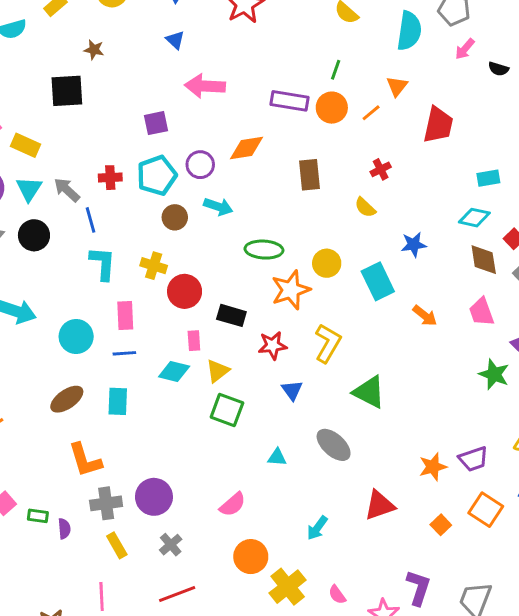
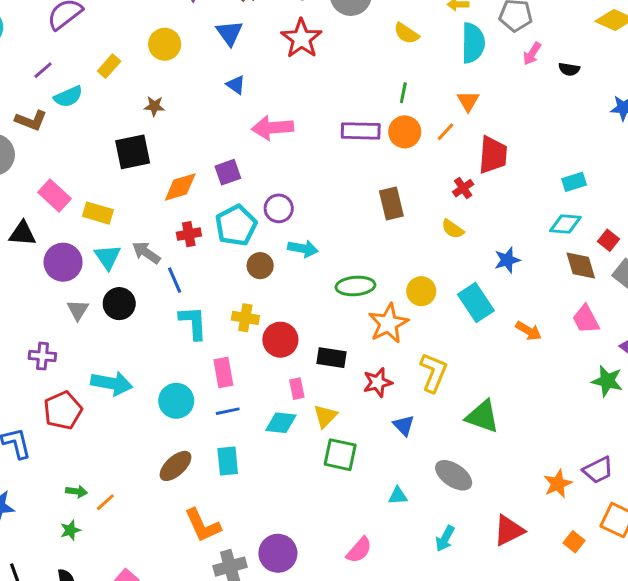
red trapezoid: (438, 125) -> (493, 155), moved
orange diamond: (247, 148) -> (180, 187), moved
cyan arrow: (317, 528) -> (445, 539), moved

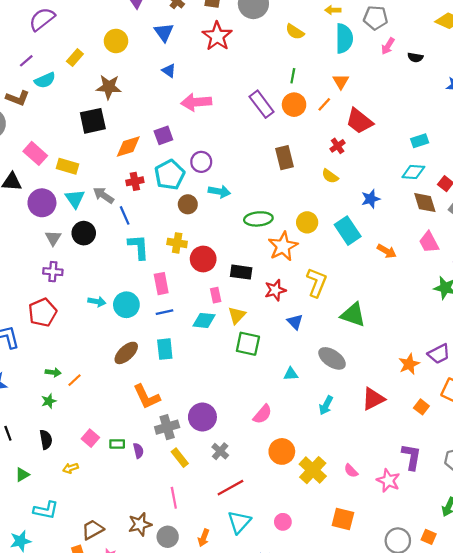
brown star: (154, 106) -> (109, 87), size x1.6
purple rectangle: (361, 131) -> (262, 104), turned 52
red trapezoid: (493, 155) -> (359, 121), turned 124
purple cross: (42, 356) -> (53, 272), moved
cyan arrow: (112, 383) -> (97, 302), moved, size x0.6

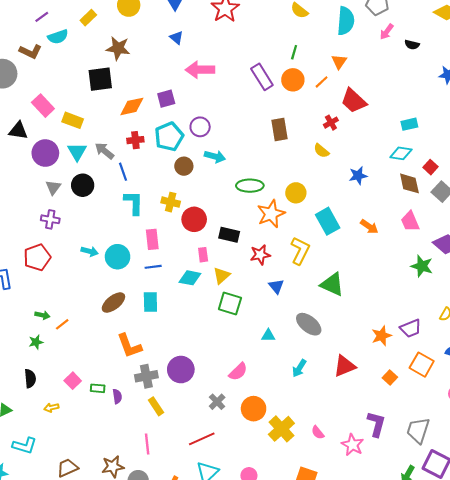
cyan rectangle: (348, 231) -> (328, 221), moved
gray cross: (220, 451) -> (217, 402), moved

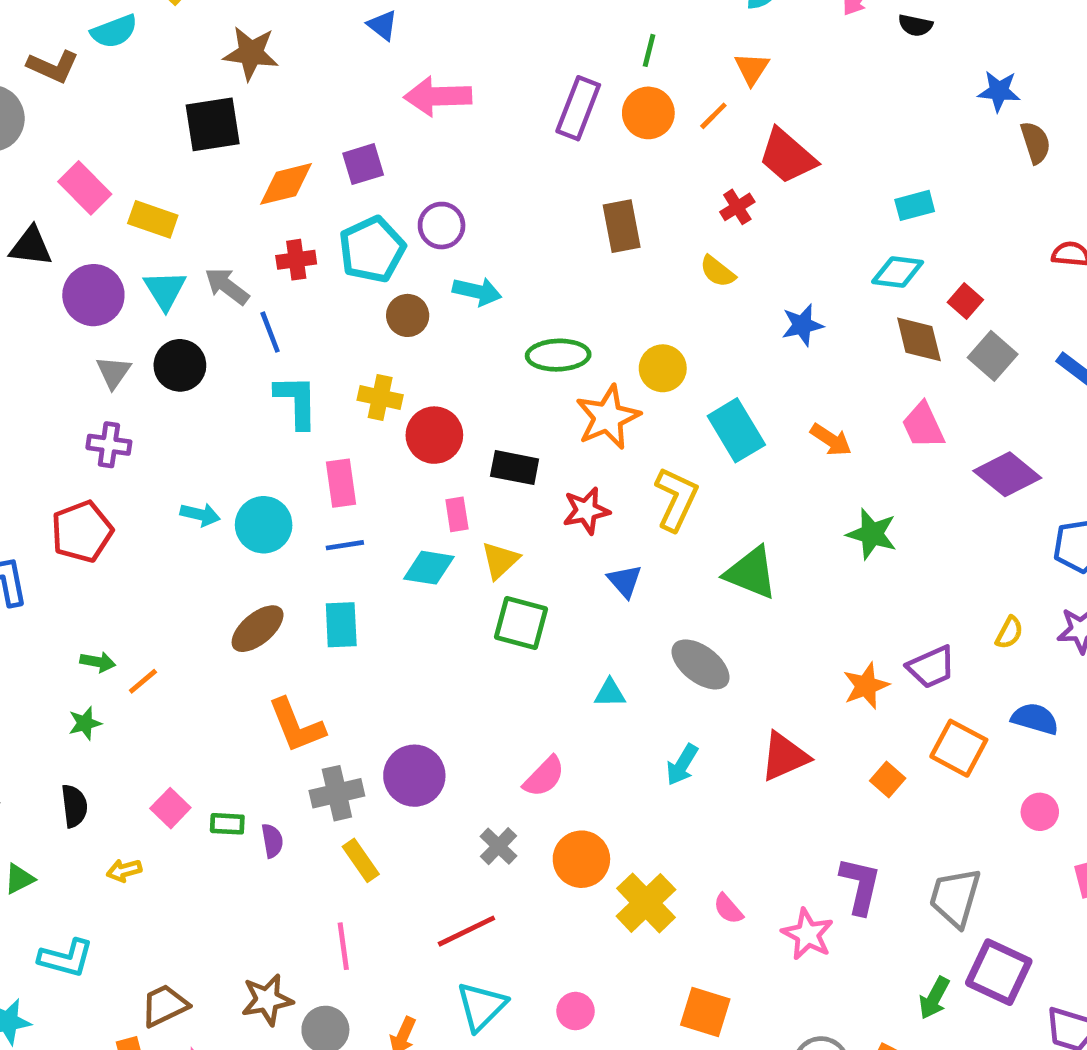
purple rectangle: (262, 77) -> (578, 108), turned 55
green star: (422, 266) -> (872, 534), moved

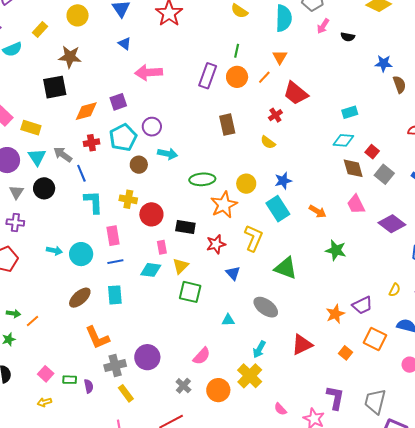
blue star: (802, 325) -> (283, 181), moved
yellow arrow: (124, 870) -> (44, 402), moved
yellow cross: (646, 903) -> (250, 376), moved

